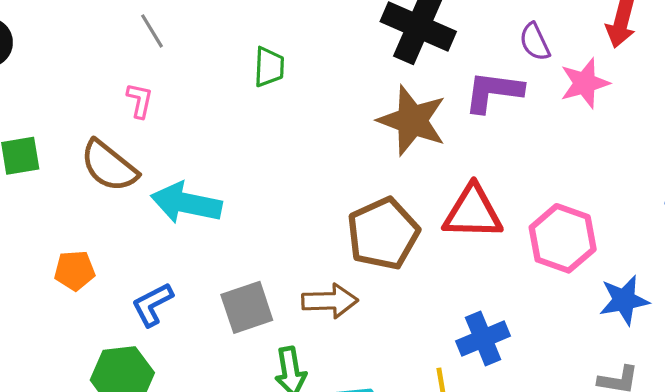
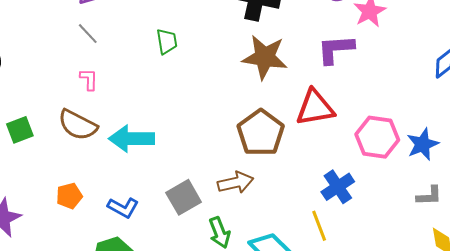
purple L-shape: (493, 92) -> (336, 49), moved
pink hexagon: (563, 238) -> (377, 137), moved
blue L-shape: (152, 304) -> (123, 208), turned -112

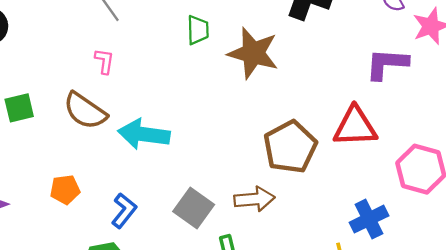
brown star: (265, 57) -> (253, 53), moved
gray square: (184, 197) -> (194, 208), turned -32
blue L-shape: (123, 208) -> (124, 211), turned -88

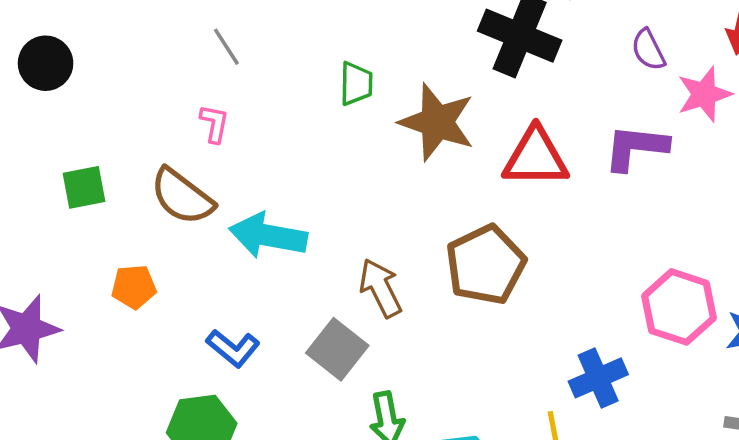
red triangle: (355, 127) -> (536, 157), moved
orange pentagon: (65, 190) -> (134, 287), moved
brown arrow: (254, 199) -> (380, 288), moved, turned -114
blue L-shape: (124, 211) -> (233, 348), turned 88

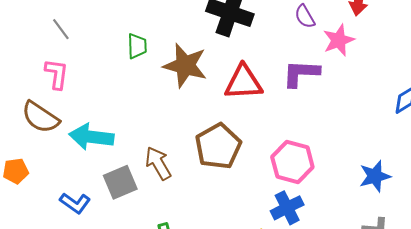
pink L-shape: (214, 124) -> (57, 74), size x1.4
pink hexagon: (679, 307) -> (292, 162), moved
gray square: (337, 349) -> (120, 182), moved, turned 32

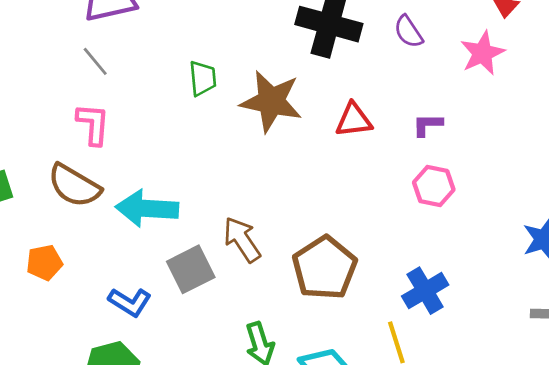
purple semicircle: (305, 16) -> (408, 32), moved
purple L-shape: (301, 73) -> (427, 125), moved, size x0.6
red triangle: (243, 82) -> (354, 120), size x0.7
brown pentagon: (218, 146) -> (324, 268), moved
pink hexagon: (292, 162) -> (434, 186), moved, size x0.7

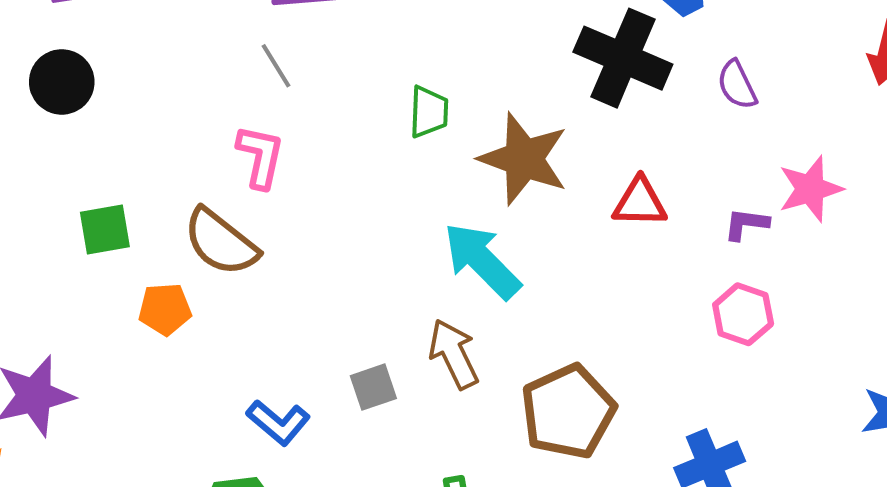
pink star: (482, 53) -> (810, 189), moved
cyan arrow: (147, 209) -> (482, 261), moved, turned 34
orange pentagon: (44, 263) -> (165, 309), moved
gray square: (191, 269) -> (373, 387), size x0.7

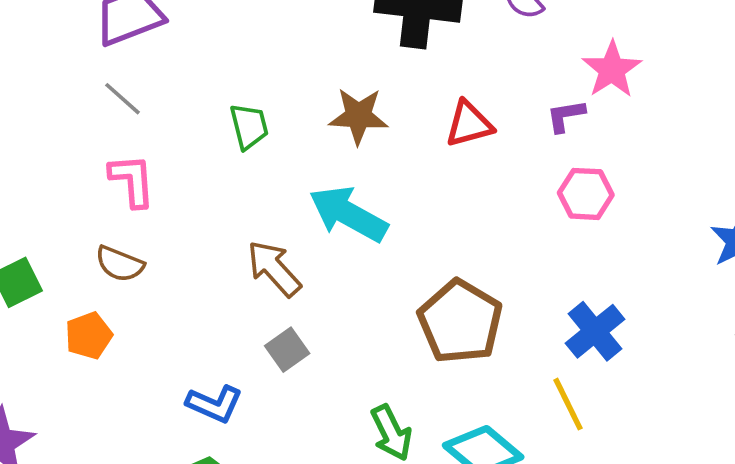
green trapezoid: (429, 112) -> (249, 126), moved
brown star: (524, 159) -> (358, 116), size x0.7
brown semicircle: (221, 242) -> (120, 264), size x0.7
brown arrow: (454, 354) -> (274, 269), moved

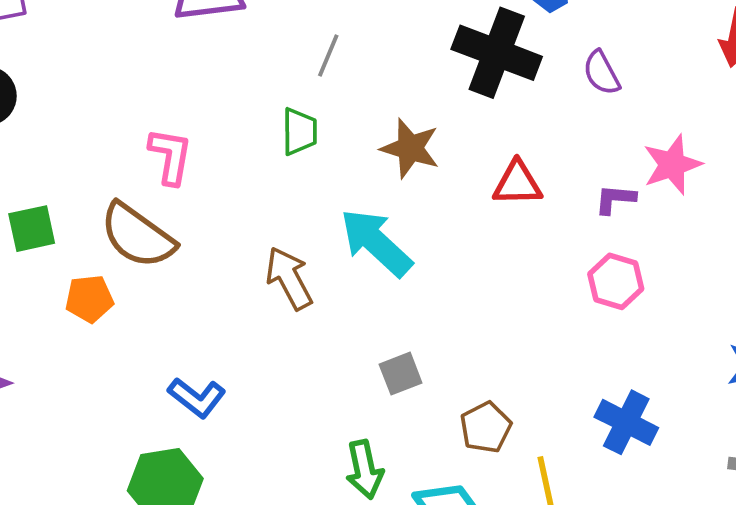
gray line: (123, 99) -> (328, 55), moved, turned 57
brown semicircle: (120, 264) -> (138, 236), size x1.6
brown pentagon: (460, 322) -> (486, 427), moved, size x0.6
blue cross: (595, 331) -> (626, 422), moved, turned -38
gray square: (287, 350) -> (401, 374), moved

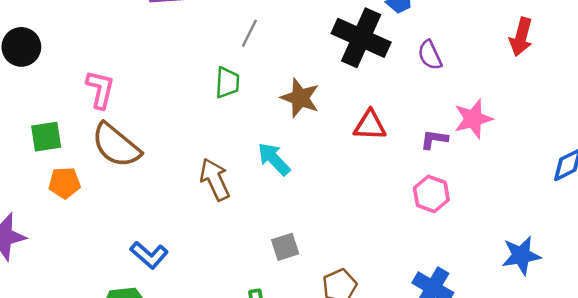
pink L-shape: (170, 156) -> (100, 89), moved
cyan arrow: (376, 243) -> (274, 159), size x0.7
orange pentagon: (89, 299) -> (64, 183), moved

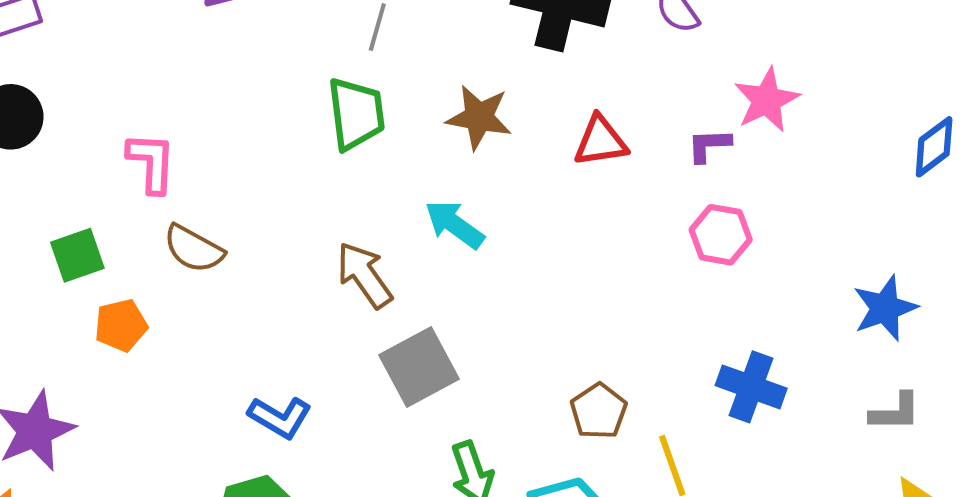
green trapezoid: (227, 82) -> (356, 114), size x1.4
brown semicircle: (116, 145) -> (194, 249), size x0.7
gray square: (285, 247) -> (419, 367), moved, size x1.6

